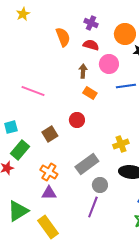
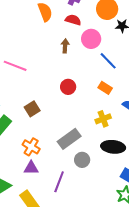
blue line: (126, 86) -> (108, 61), turned 54
orange rectangle: (90, 93) -> (105, 88), moved
red circle: (77, 120) -> (68, 87), moved
purple line: (93, 207) -> (59, 182), moved

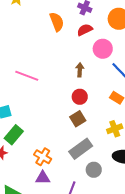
red semicircle: (73, 20) -> (85, 30), turned -42
brown arrow: (65, 46) -> (80, 70), moved
brown square: (32, 109) -> (78, 119), moved

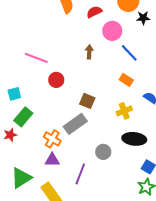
red circle: (80, 97) -> (56, 80), moved
brown square: (78, 119) -> (87, 101), turned -35
gray rectangle: (81, 149) -> (75, 124), moved

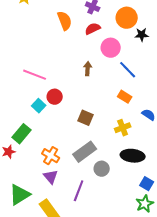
cyan square: (14, 94) -> (39, 106), moved, turned -32
gray rectangle: (75, 124) -> (85, 152), moved
purple triangle: (52, 160) -> (51, 177), turned 49

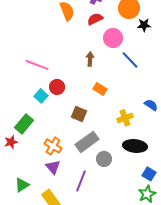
orange rectangle: (125, 97) -> (100, 89), moved
brown square: (86, 118) -> (79, 114), moved
green triangle: (20, 195) -> (22, 185), size x0.7

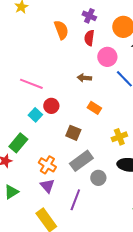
red semicircle: (95, 19) -> (89, 38), turned -56
brown arrow: (90, 59) -> (84, 78), turned -88
green triangle: (22, 185) -> (11, 192), moved

